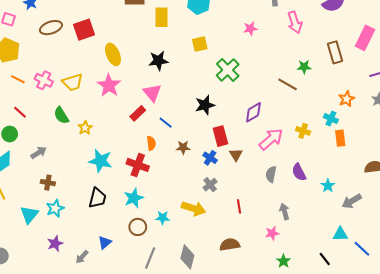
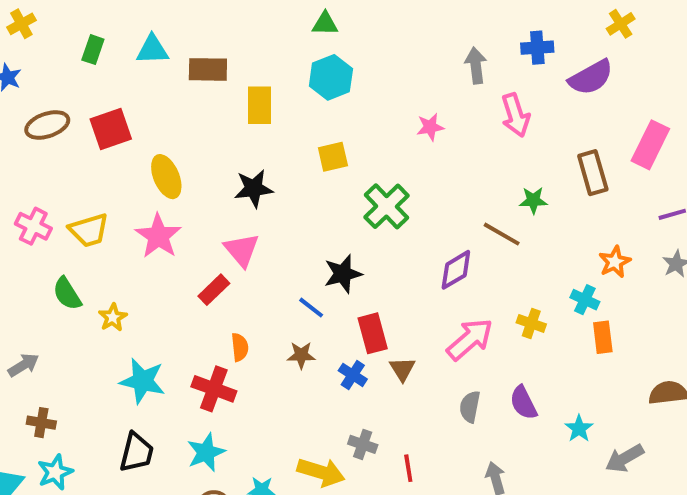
purple diamond: (253, 112) -> (456, 270), moved
blue line: (166, 123) -> (311, 308), moved
gray cross: (210, 185) -> (363, 444), moved, turned -32

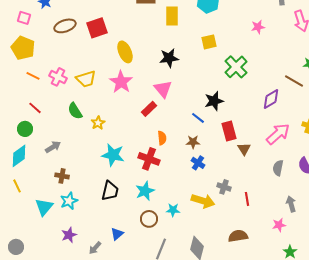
blue cross: (353, 375) -> (198, 163), moved

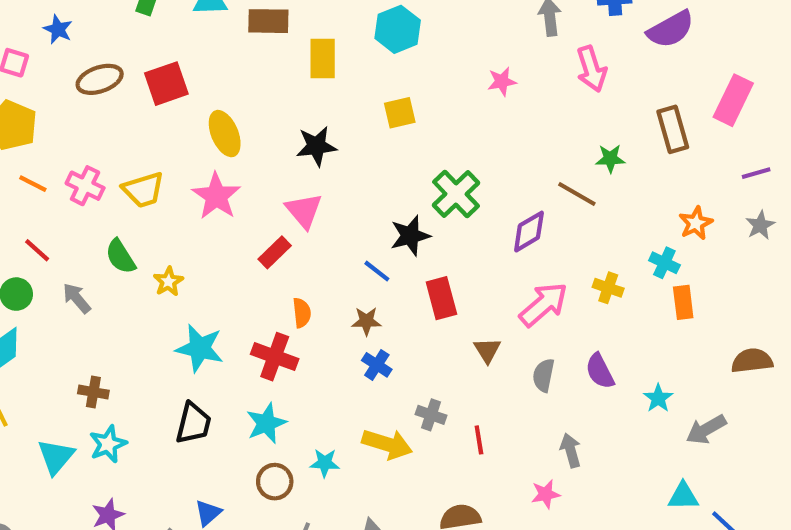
green cross: (236, 67) -> (456, 194), moved
gray arrow: (53, 147) -> (77, 298), moved, turned -98
brown triangle: (244, 149) -> (487, 350), moved

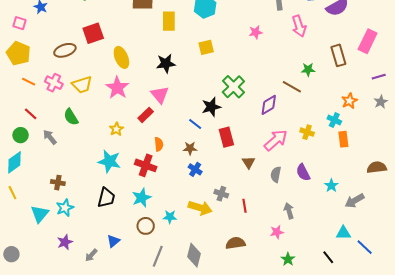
brown ellipse: (100, 79) -> (65, 50), moved
yellow star: (168, 282) -> (116, 129), moved

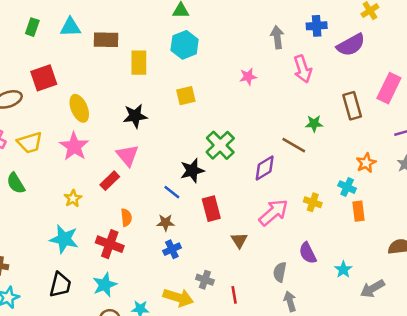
blue cross: (195, 169) -> (172, 249), turned 32
gray semicircle: (276, 174) -> (280, 272), moved

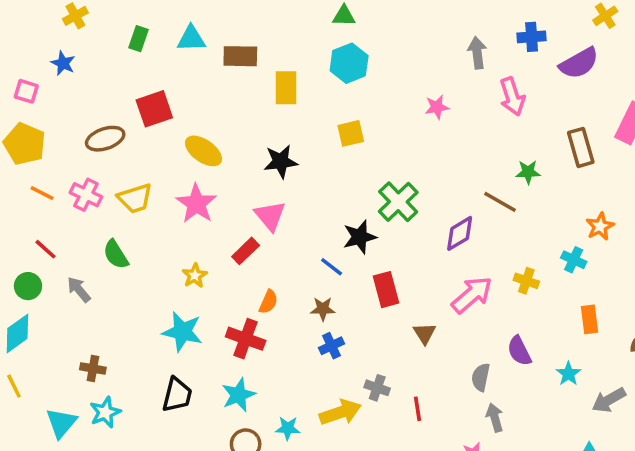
yellow ellipse: (79, 108) -> (203, 151), turned -32
orange rectangle: (359, 211) -> (589, 319), moved
orange semicircle: (126, 217) -> (268, 302), turned 30
yellow arrow: (178, 297) -> (340, 412), turned -36

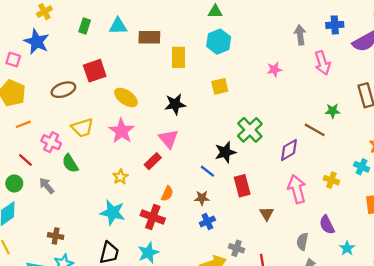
blue star: (63, 63) -> (37, 42), size x1.6
orange line: (42, 193) -> (23, 124), turned -48
pink cross: (86, 195) -> (51, 142), moved
pink arrow: (472, 295) -> (297, 189), turned -64
cyan star: (568, 374) -> (347, 248), moved

